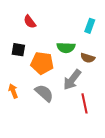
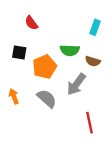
orange pentagon: (42, 63) -> (45, 67), turned -30
red line: (85, 103) -> (89, 123), moved

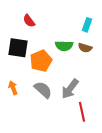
black square: (19, 52) -> (18, 48), size x1.5
brown semicircle: (93, 61) -> (85, 48), moved
gray arrow: (76, 84) -> (70, 89), moved

